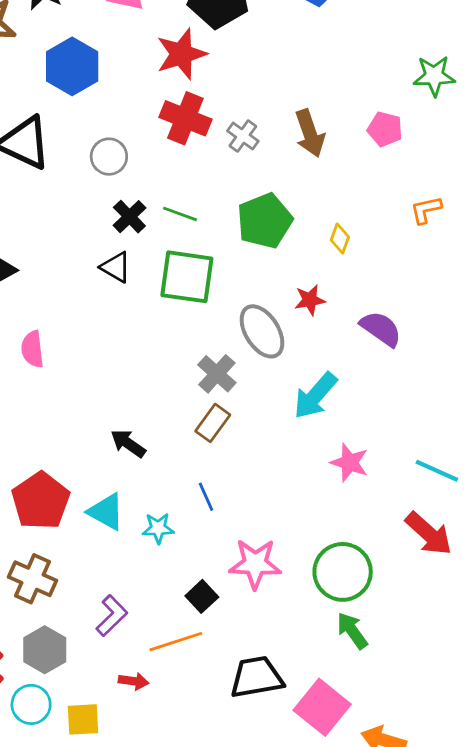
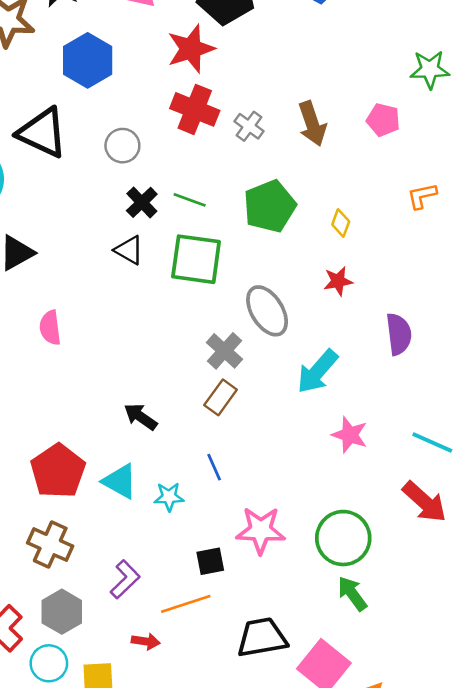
red star: (310, 300) -> (338, 281), moved
purple semicircle: (381, 329) -> (399, 334), moved, turned 48
black square: (202, 596) -> (210, 561), turned 32

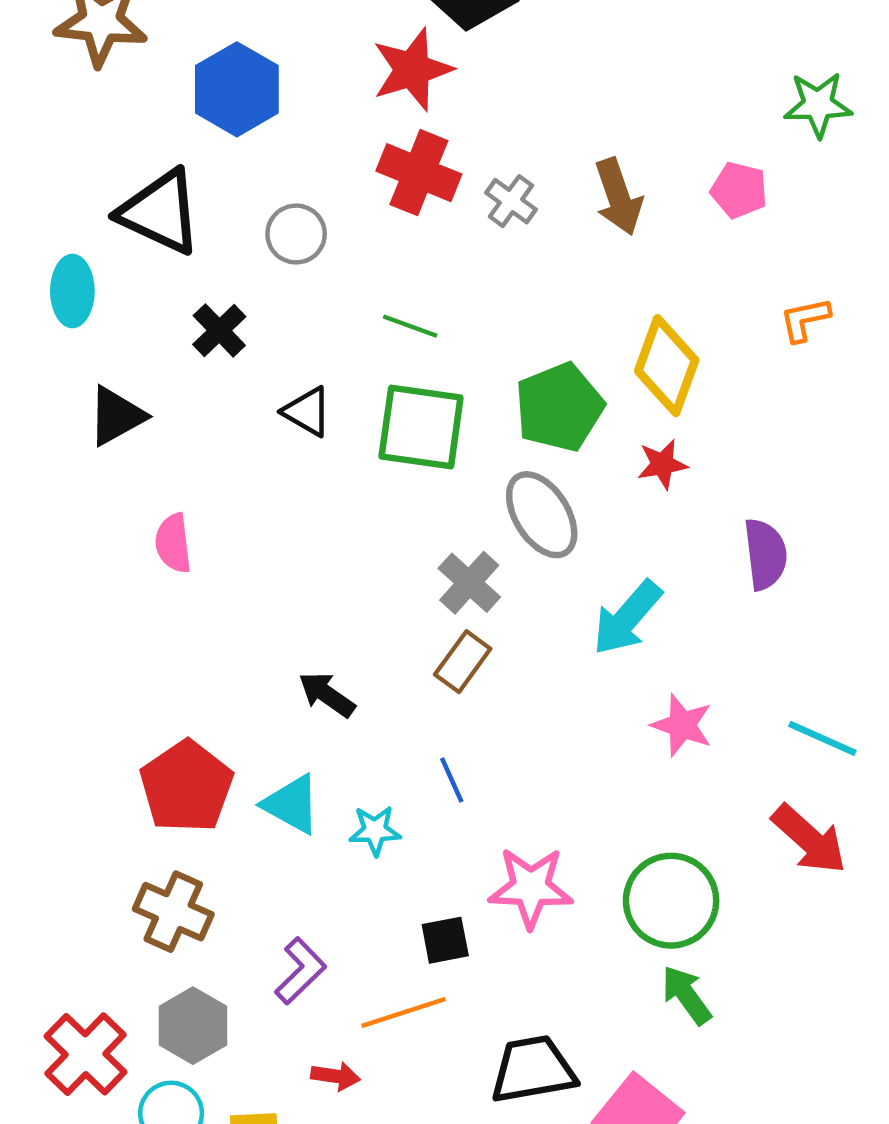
black cross: (142, 202) -> (219, 330), moved
green pentagon: (270, 206) -> (559, 407), moved
yellow diamond: (341, 223) -> (667, 366), size x2.0

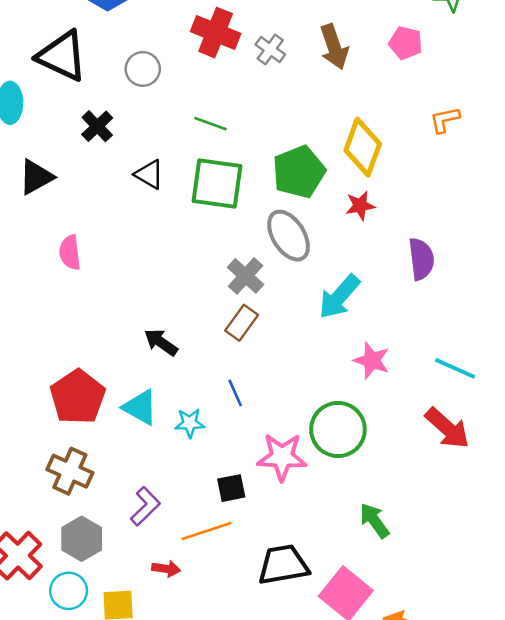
green circle: (671, 901) -> (338, 429), moved

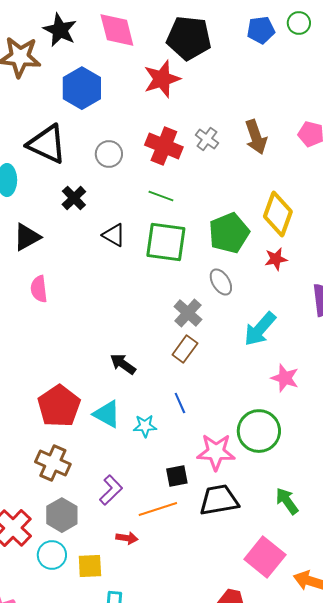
red cross: (216, 33) -> (164, 146), moved
gray ellipse: (289, 236) -> (221, 282), size x0.7
pink semicircle: (70, 252) -> (39, 289), moved
black trapezoid: (283, 565) -> (219, 500), moved

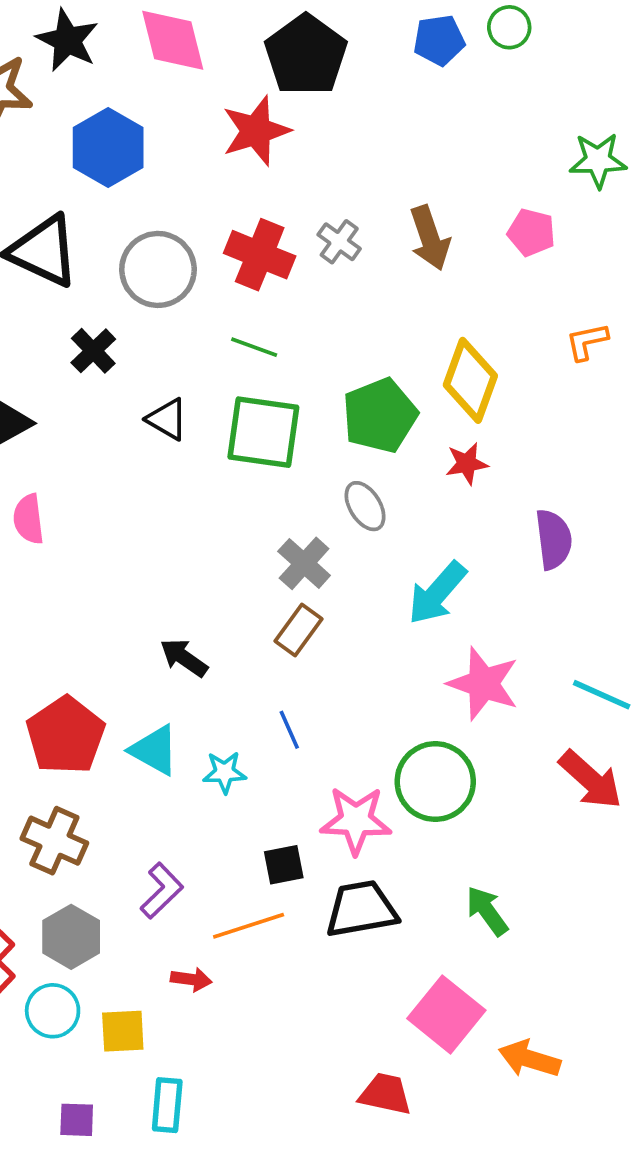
black pentagon: (189, 38) -> (306, 55), turned 30
gray circle: (109, 154) -> (158, 269), size x1.5
pink star: (285, 378) -> (483, 684), size x1.4

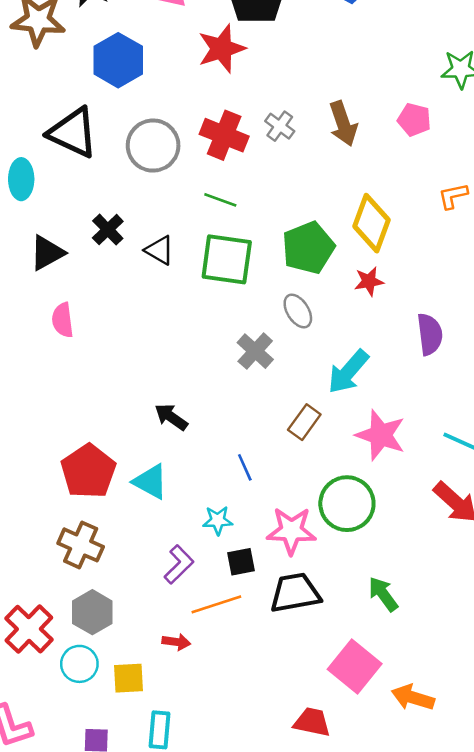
black cross: (93, 351) -> (108, 230), moved
brown rectangle: (298, 630) -> (304, 422), moved
cyan star: (225, 772) -> (218, 520), moved
purple L-shape: (162, 891) -> (179, 564), moved

